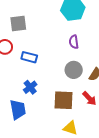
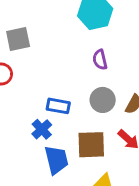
blue rectangle: (29, 57) -> (58, 106), moved
blue trapezoid: (18, 110) -> (56, 160), moved

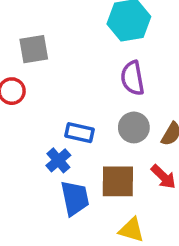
purple semicircle: (100, 60) -> (133, 78), size x1.4

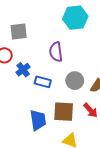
purple semicircle: (133, 78) -> (56, 52), moved
blue cross: (58, 160) -> (23, 70), moved

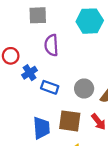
gray square: (19, 32) -> (38, 15), moved
purple semicircle: (56, 52) -> (51, 45), moved

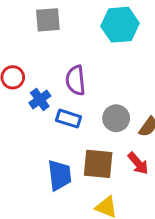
purple semicircle: (51, 45) -> (76, 80), moved

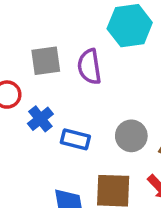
gray square: (48, 20) -> (46, 61), moved
purple semicircle: (76, 80) -> (89, 67), moved

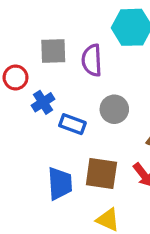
gray circle: (131, 136) -> (114, 109), moved

